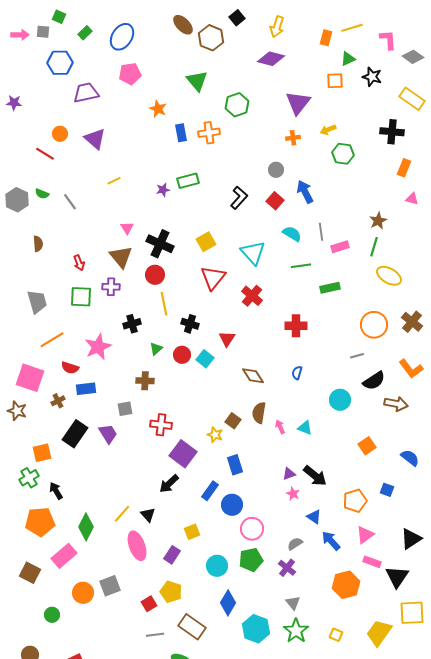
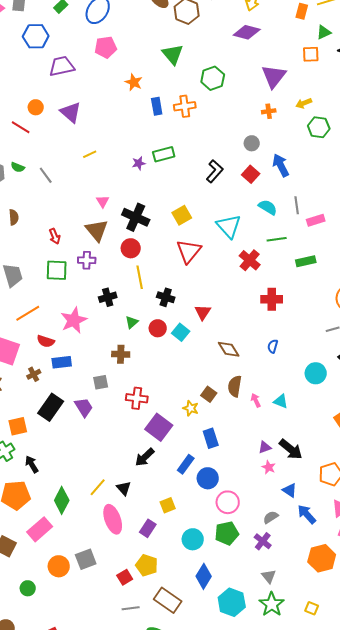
red cross: (252, 296) -> (250, 260), moved

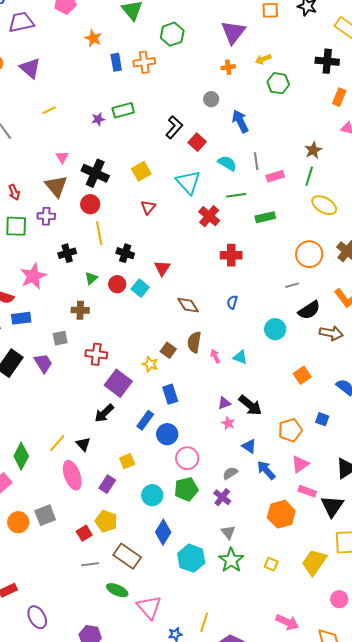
red square: (251, 174) -> (197, 142), moved
red triangle: (189, 251) -> (148, 207), size x0.6

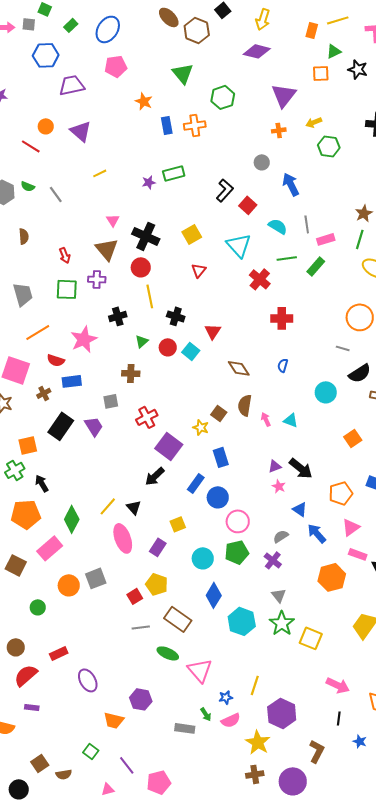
green rectangle: (265, 217) -> (316, 266), moved, turned -36
gray line: (292, 285) -> (343, 348), turned 32
red cross: (96, 354) -> (147, 417), turned -35
yellow square: (271, 564) -> (311, 638), moved, size x1.6

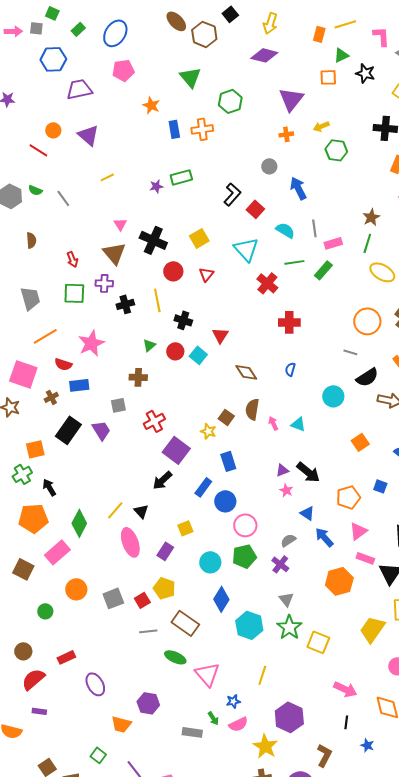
red circle: (141, 267) -> (173, 271), moved
black cross: (118, 316) -> (125, 304), moved
gray square: (96, 578) -> (113, 598), moved
yellow line: (255, 685) -> (262, 675), moved

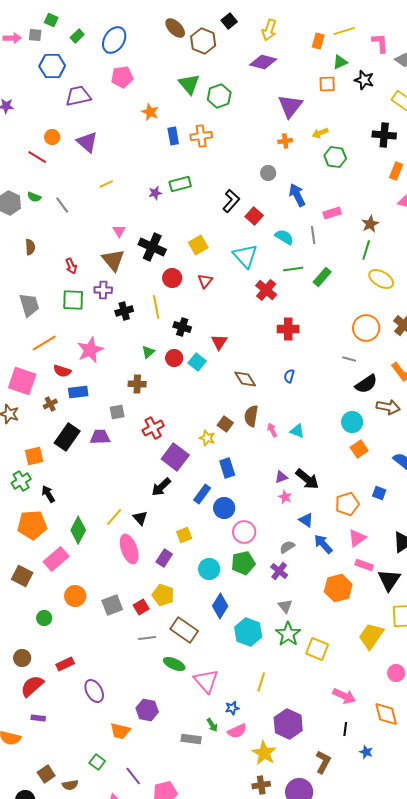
green hexagon: (230, 101) -> (219, 96), moved
pink rectangle: (333, 243) -> (332, 213), moved
cyan circle: (333, 396) -> (352, 422), moved
purple trapezoid: (101, 430) -> (100, 437), turned -60

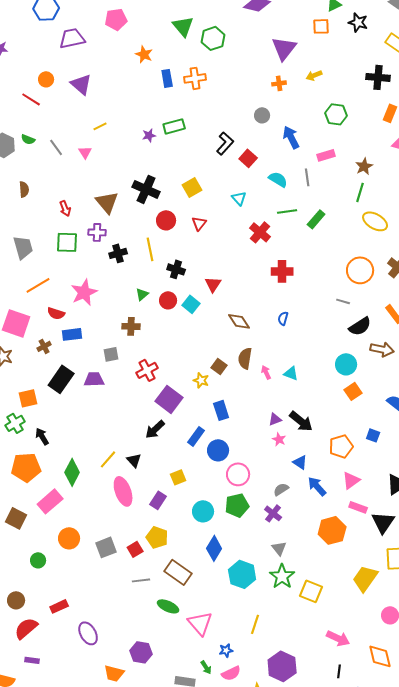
green hexagon: (335, 157) -> (336, 114), moved
pink triangle: (119, 231) -> (85, 152), moved
cyan triangle: (245, 256) -> (239, 198), size x0.6

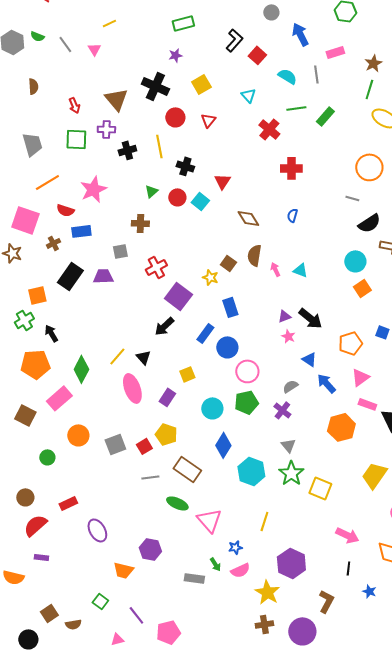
purple star: (149, 135) -> (175, 55), moved

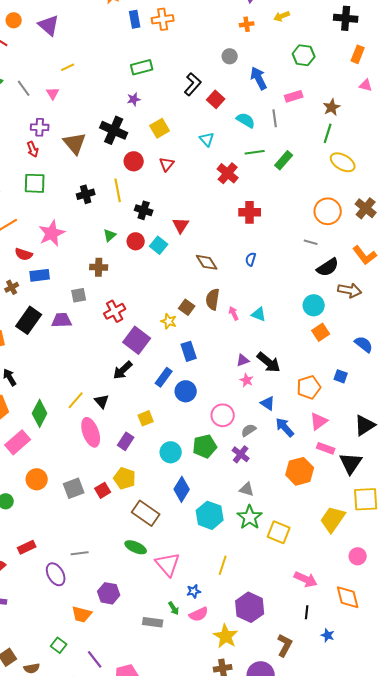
purple cross: (106, 129) -> (40, 127), moved
pink circle: (247, 371) -> (223, 415), moved
gray triangle: (288, 445) -> (247, 489), turned -35
gray line: (150, 477) -> (80, 553), moved

